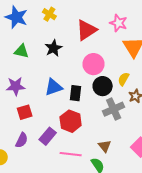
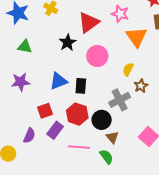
black star: (53, 48) -> (68, 42), moved
black circle: (103, 86) -> (102, 120), moved
red square: (25, 112) -> (45, 111), moved

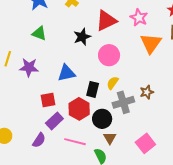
yellow semicircle: (128, 69) -> (113, 83), moved
black rectangle: (81, 86) -> (93, 89), moved
purple semicircle: (29, 136) -> (39, 140), moved

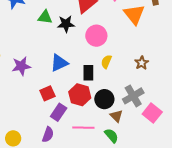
green triangle: (39, 33) -> (45, 17), moved
black star: (82, 37) -> (66, 24), turned 30
gray cross: (123, 102) -> (133, 96), moved

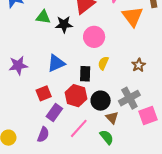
pink square: (152, 113) -> (148, 116), turned 30
pink line: (83, 128) -> (79, 128), turned -50

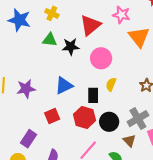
purple rectangle: (54, 113) -> (28, 139), moved
brown triangle: (112, 118) -> (129, 141), moved

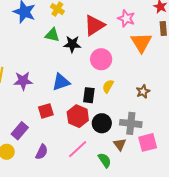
gray cross: (138, 119) -> (131, 123), turned 30

